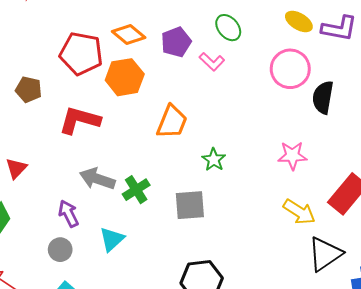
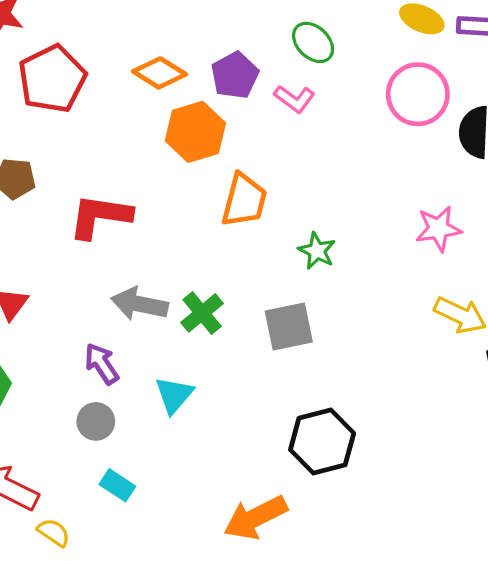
red pentagon: (81, 54) -> (52, 79), moved, turned -30
orange hexagon: (125, 77) -> (195, 132), moved

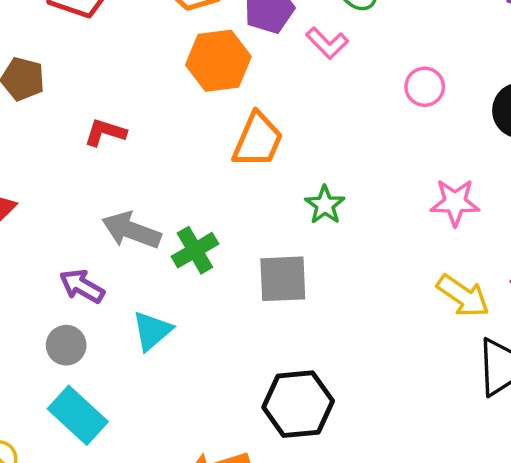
pink circle: (418, 94) -> (425, 87), moved, size x0.6
red L-shape: (100, 216) -> (105, 132), size x0.6
purple arrow: (102, 364) -> (82, 286), turned -36
cyan rectangle: (117, 485) -> (78, 415), size x1.6

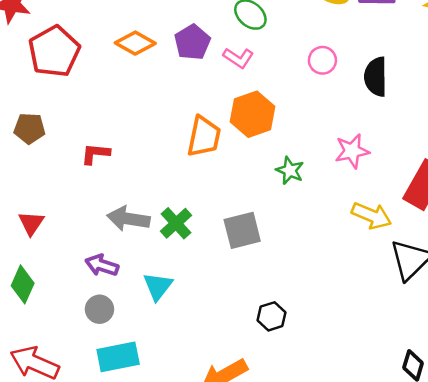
orange hexagon: (218, 61) -> (253, 114), moved
pink circle: (425, 87) -> (322, 60), moved
green star: (325, 205) -> (290, 170), moved
black hexagon: (298, 404) -> (271, 316), size x0.6
cyan rectangle: (78, 415) -> (118, 357), turned -42

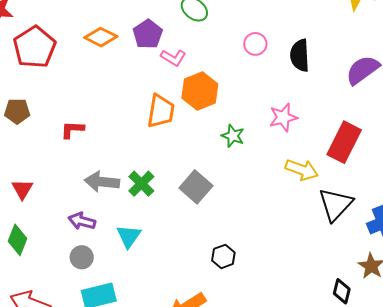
pink L-shape: (238, 58) -> (173, 58), moved
gray square: (242, 230) -> (196, 187), turned -32

